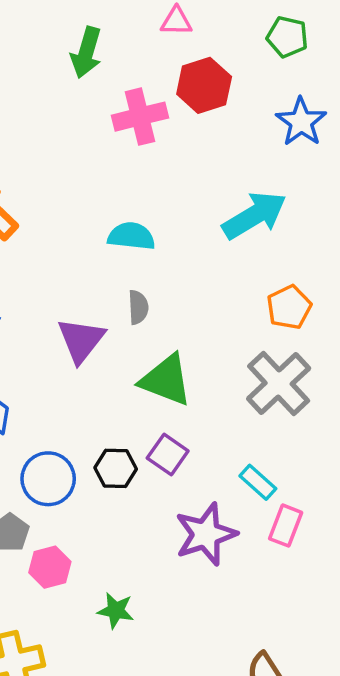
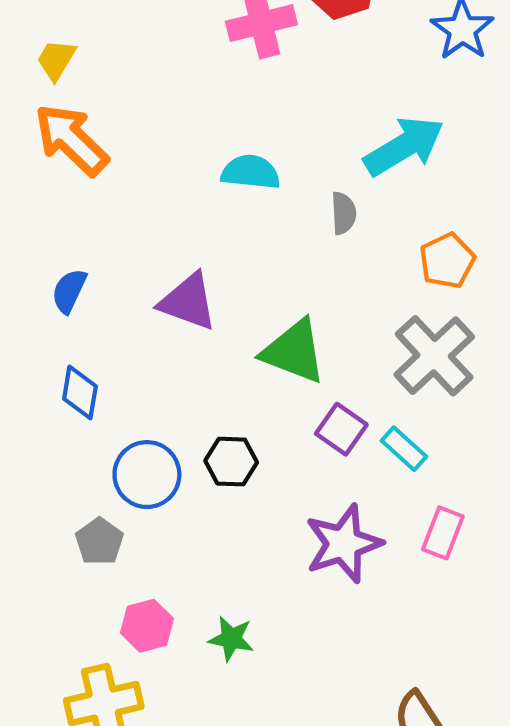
gray semicircle: (138, 307) -> (343, 213), moved
purple triangle: (81, 340) -> (188, 302), turned -48
purple square: (168, 455) -> (341, 429), moved
cyan rectangle: (258, 482) -> (404, 449), moved
pink hexagon: (50, 567) -> (147, 626), moved

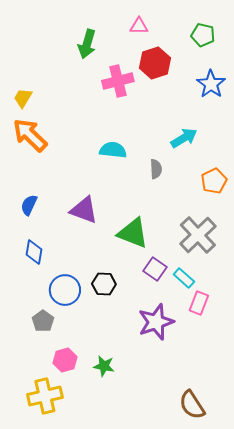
cyan arrow: (404, 146) -> (184, 138), size x0.7
orange pentagon: (447, 261) -> (214, 181), moved
pink rectangle: (443, 533) -> (199, 303), moved

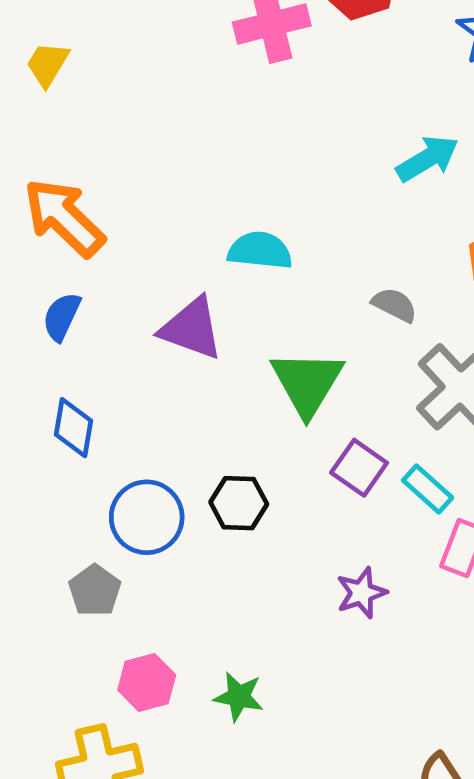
orange arrow: (30, 135) -> (64, 218), moved
cyan semicircle: (113, 150) -> (260, 251), moved
gray semicircle: (156, 169) -> (395, 305), moved, turned -60
green triangle: (133, 233) -> (307, 383), turned 40
purple star: (156, 322) -> (361, 593), size x0.6

